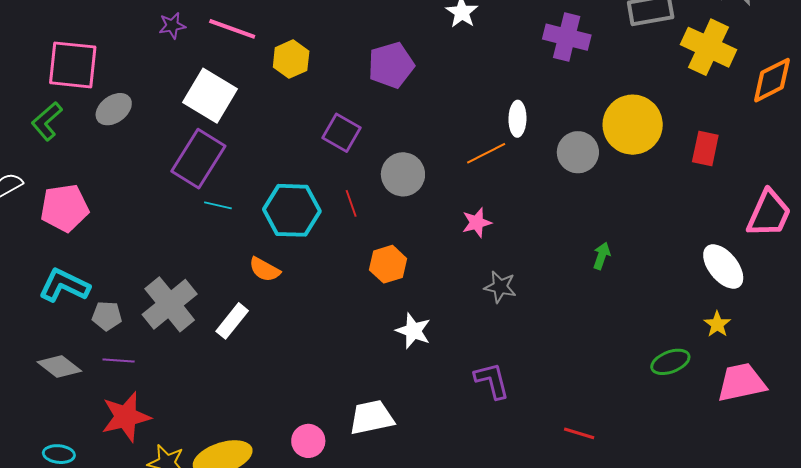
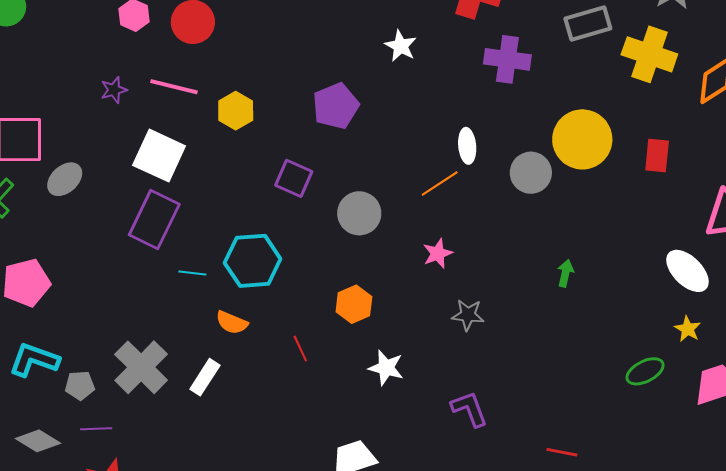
red line: (351, 203) -> (300, 349), moved
cyan line: (218, 205) -> (192, 273), moved

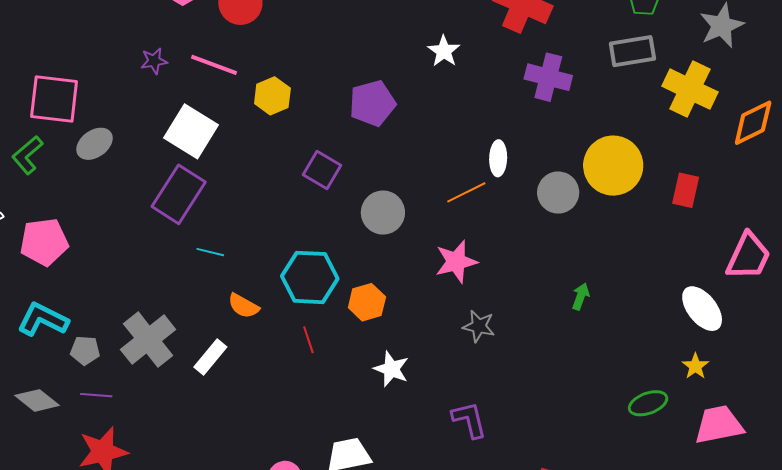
pink star: (438, 253) -> (456, 262), size x1.4
cyan hexagon: (253, 261) -> (310, 277), moved

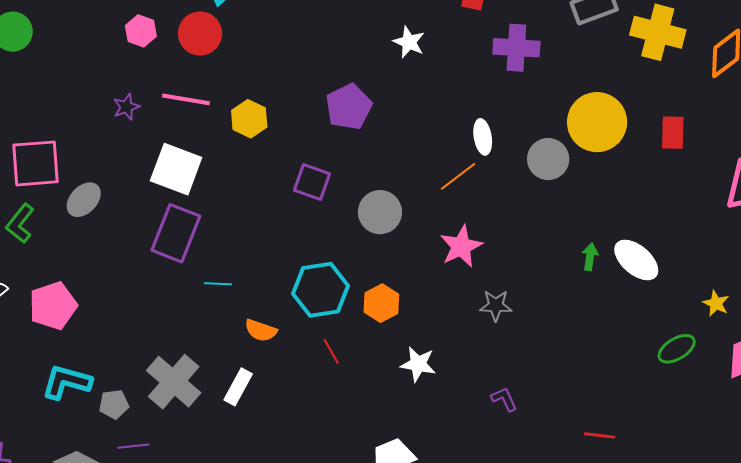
white ellipse: (702, 309) -> (636, 260), moved
purple L-shape: (469, 420) -> (504, 399), size x0.7

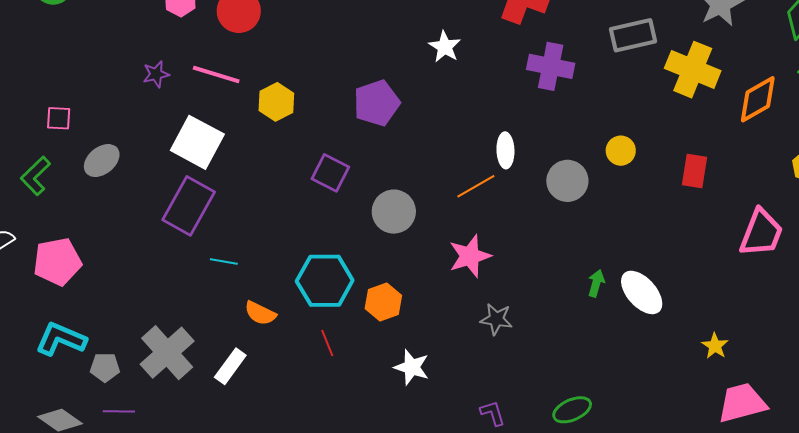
yellow circle: (597, 122) -> (621, 151), size x0.5
pink square: (35, 163) -> (59, 118), size x0.5
green ellipse: (677, 349) -> (572, 410), moved

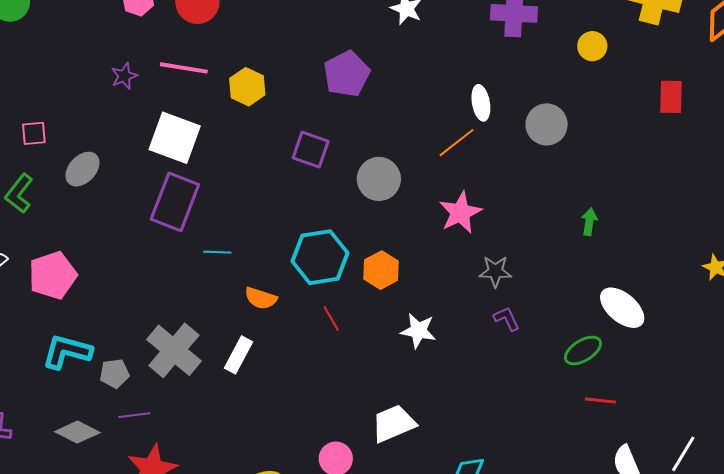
yellow circle: (621, 151) -> (592, 46), moved
white ellipse: (642, 292) -> (622, 308), moved
purple L-shape: (493, 413) -> (507, 319), moved

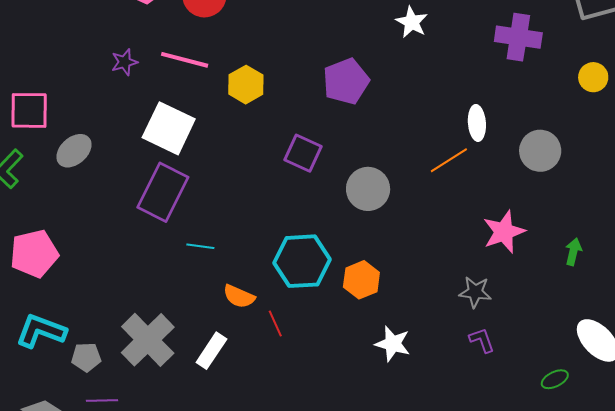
pink square: (34, 133) -> (29, 110), size x1.6
pink star: (460, 213) -> (504, 232), moved
red line: (331, 319) -> (275, 323), moved
green ellipse: (583, 350) -> (555, 379), size x0.7

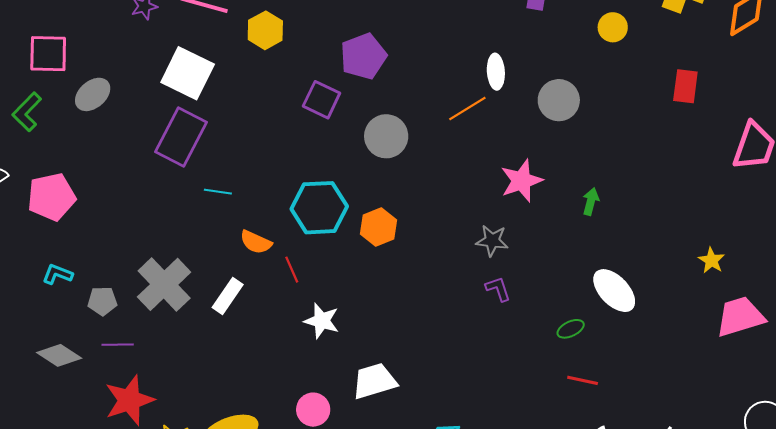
purple pentagon: (346, 81) -> (363, 56), moved
cyan L-shape: (41, 331) -> (57, 274), size x0.6
white star: (393, 344) -> (322, 321), moved

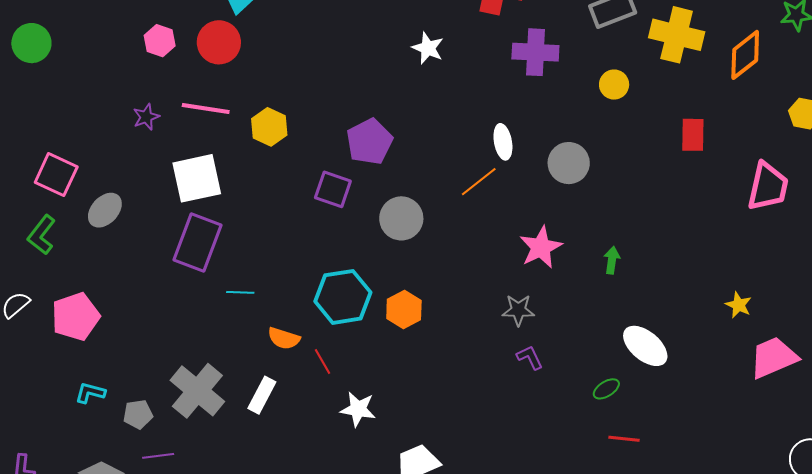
pink square: (48, 54) -> (56, 175), turned 30
white square: (188, 73) -> (197, 178), turned -32

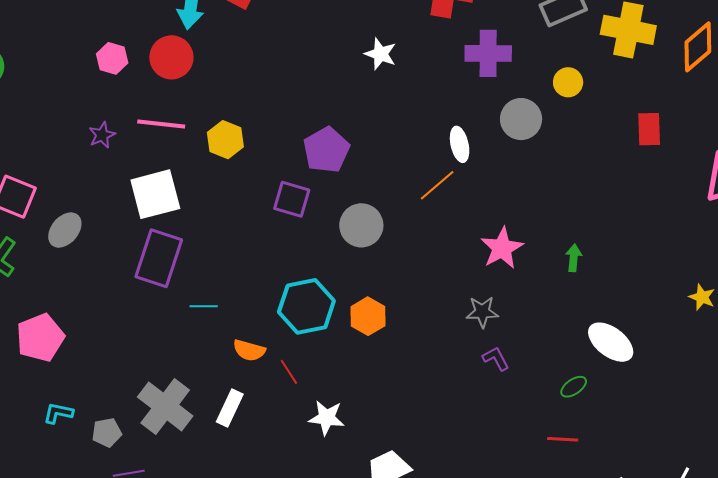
gray circle: (569, 163) -> (521, 119), moved
red line: (624, 439) -> (563, 439), moved

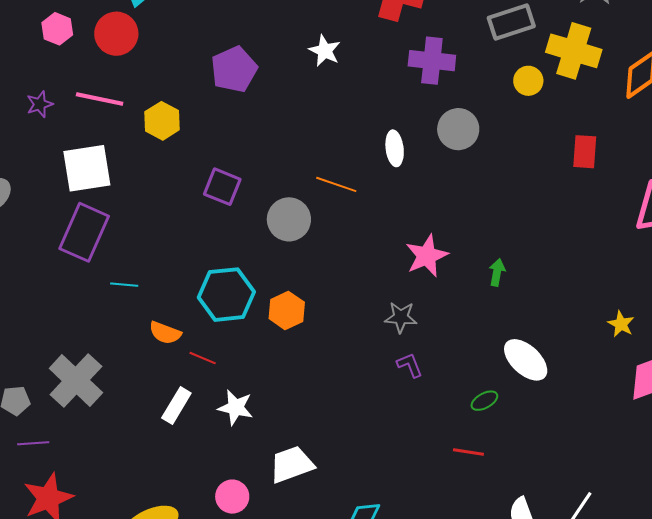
yellow circle: (568, 82) -> (528, 81), moved
purple pentagon: (326, 150) -> (234, 69), moved
orange line: (437, 185) -> (336, 184), moved, turned 54
red line: (289, 372) -> (203, 358), turned -40
white rectangle: (230, 408) -> (176, 406), moved

